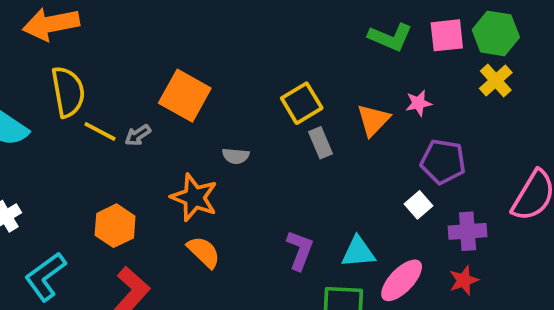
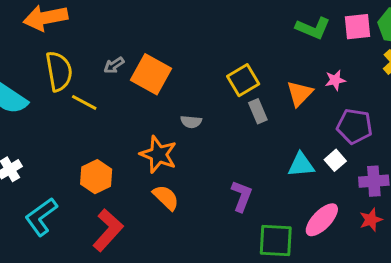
gray arrow: (138, 135) -> (114, 65), moved
cyan triangle: (358, 252) -> (301, 165), moved

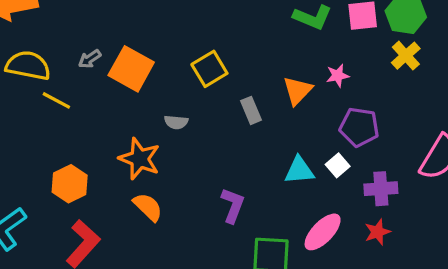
yellow semicircle: (59, 71) -> (28, 66), turned -69
yellow square: (243, 80) -> (209, 69), moved

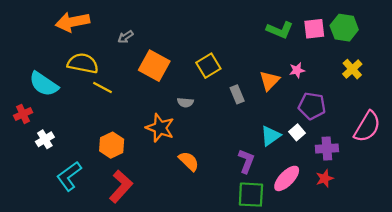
yellow cross: (406, 56) -> (352, 69), moved
gray arrow: (90, 59) -> (125, 37), moved
cyan triangle: (299, 170) -> (271, 136), turned -30
purple L-shape: (233, 205) -> (246, 161), moved
orange semicircle: (148, 207) -> (189, 161), moved

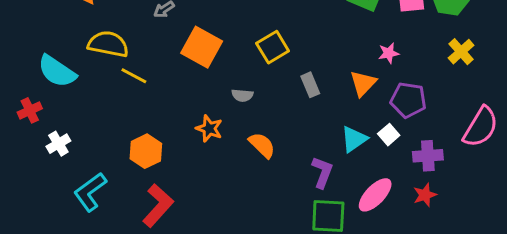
orange triangle: (269, 81) -> (363, 83), moved
orange star: (160, 128) -> (209, 129), size x0.7
orange semicircle: (189, 161) -> (262, 145), moved

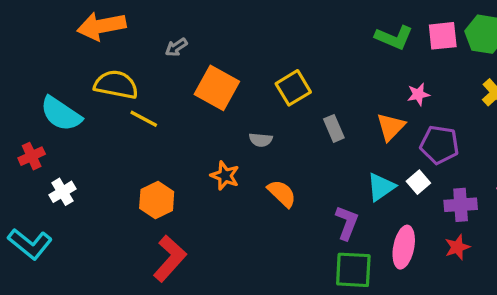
cyan L-shape: (90, 192) -> (30, 244), moved, turned -105
pink ellipse: (375, 195) -> (404, 247), turned -33

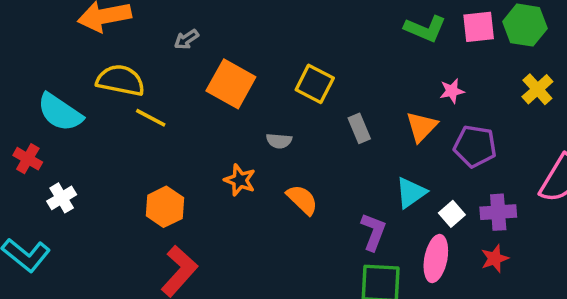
yellow square: (293, 88) -> (315, 84), turned -32
red cross: (32, 156) -> (28, 159), turned -35
white square: (418, 182) -> (452, 214), moved

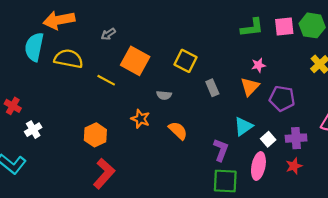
green L-shape: (425, 29) -> (252, 28), turned -30
pink star: (452, 91) -> (258, 65), moved
cyan semicircle: (60, 112) -> (34, 47), moved, turned 68
yellow line: (151, 118) -> (106, 80), moved

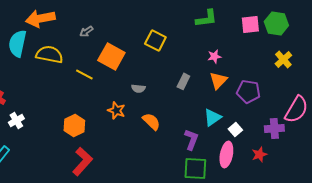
green L-shape: (252, 28) -> (206, 18), moved
yellow square: (186, 61) -> (155, 40), moved
pink star: (258, 65) -> (214, 56), moved
gray rectangle: (212, 88) -> (183, 81), turned 49
purple cross: (296, 138) -> (274, 128), moved

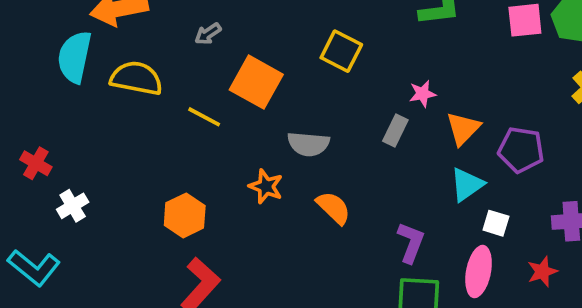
pink star: (214, 56) -> (422, 94), moved
gray semicircle: (138, 88) -> (308, 144), size x1.5
cyan triangle: (212, 117) -> (467, 185), moved
white square: (235, 129) -> (496, 223), turned -32

